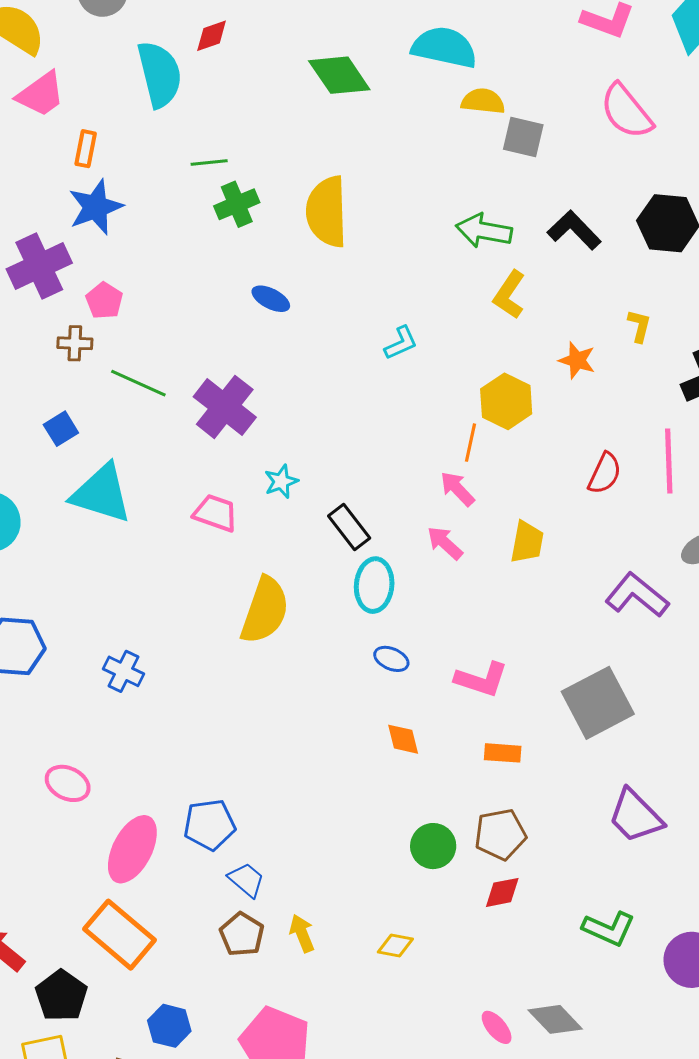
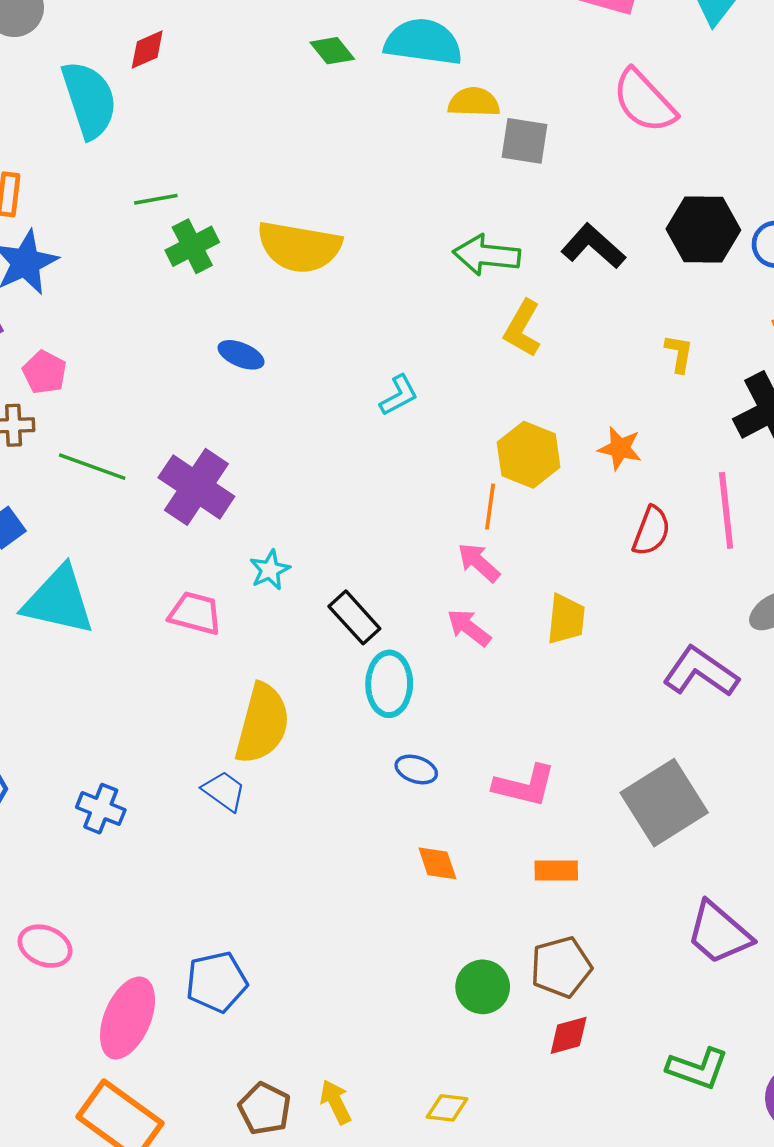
green diamond: (339, 75) -> (332, 51), moved, size x0.6
yellow semicircle: (327, 212) -> (299, 247), turned -74
orange star: (577, 360) -> (620, 448), moved
blue trapezoid: (246, 880) -> (224, 791), moved

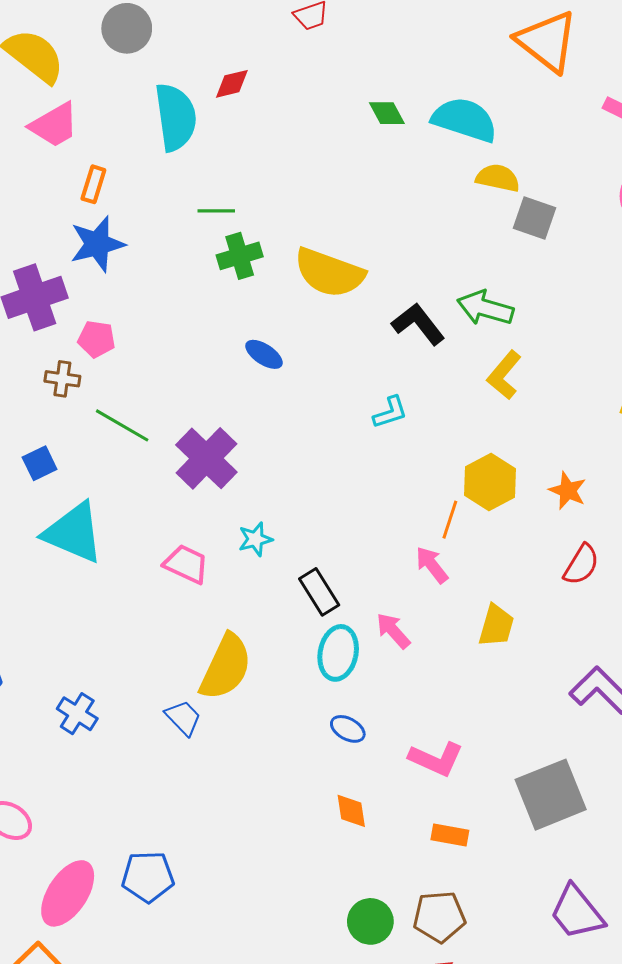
black L-shape: (593, 246) -> (418, 324), moved
pink pentagon: (45, 372) -> (97, 339), turned -30
pink arrow: (469, 628) -> (393, 631), moved

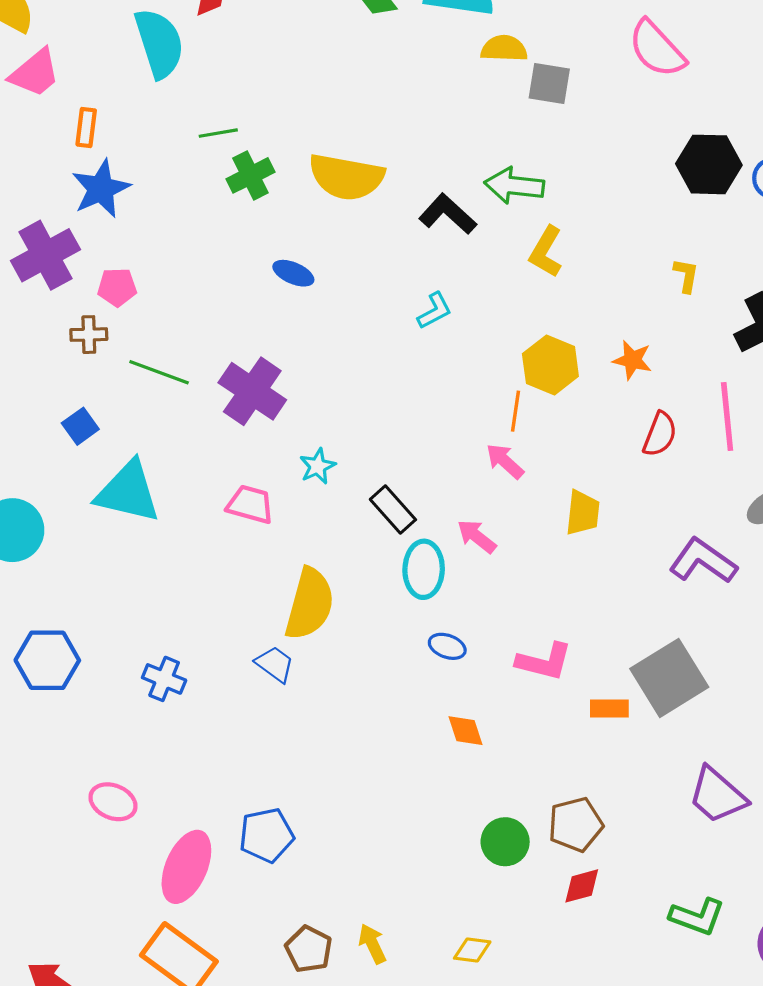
orange rectangle: (450, 835) -> (609, 709), moved

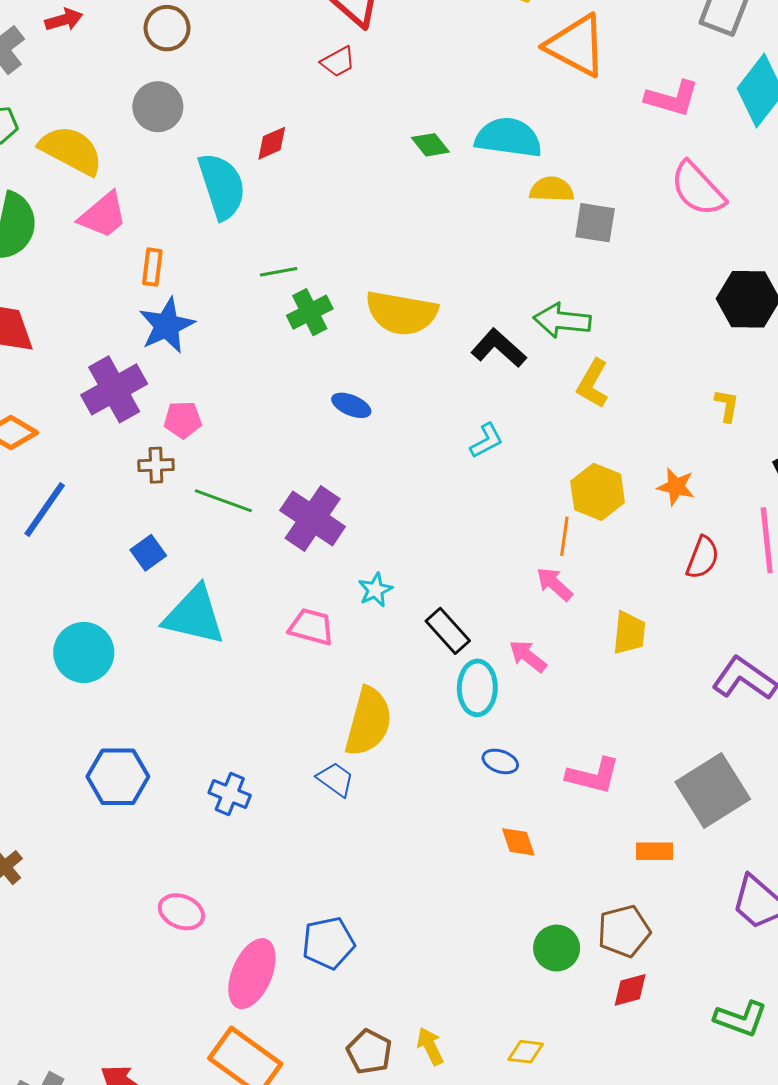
orange rectangle: (609, 709) -> (654, 851), moved

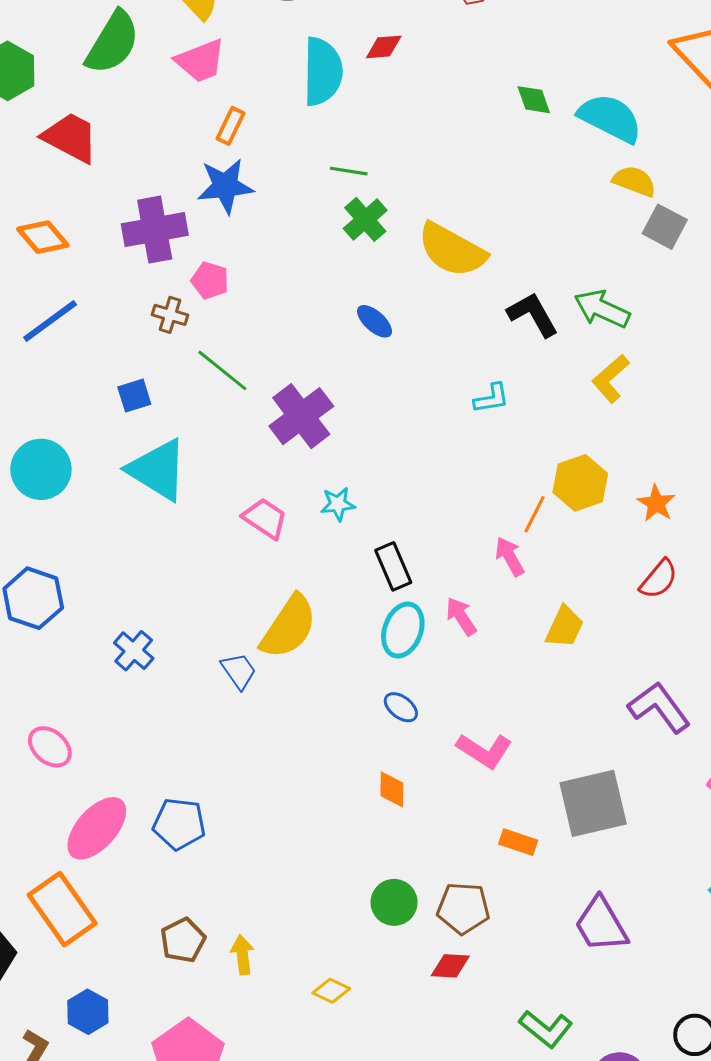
green cross: (310, 312) -> (365, 219), turned -33

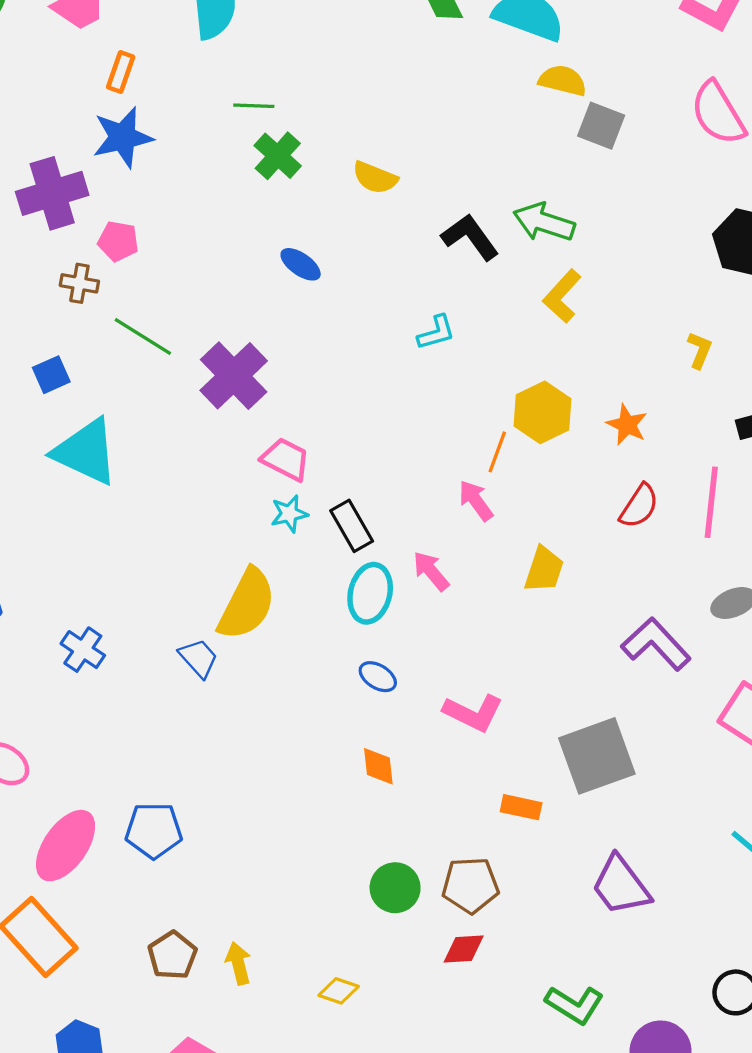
yellow semicircle: (452, 250) -> (375, 178), size x0.6
cyan star: (338, 504) -> (289, 514), moved
pink trapezoid: (265, 518) -> (286, 459), moved

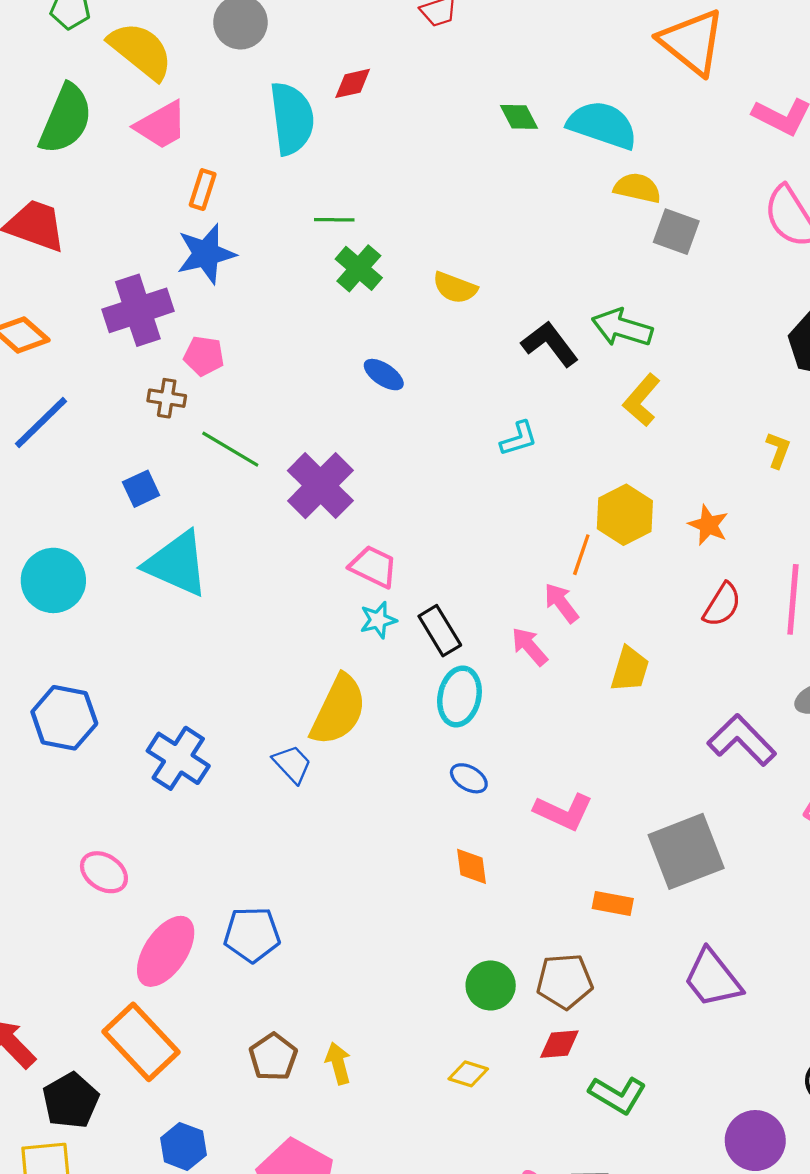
pink arrow: (431, 571) -> (530, 647), moved
blue cross: (83, 650) -> (178, 758), size x1.4
yellow diamond: (339, 991) -> (468, 1074), moved
green L-shape: (575, 1005) -> (618, 1095), moved

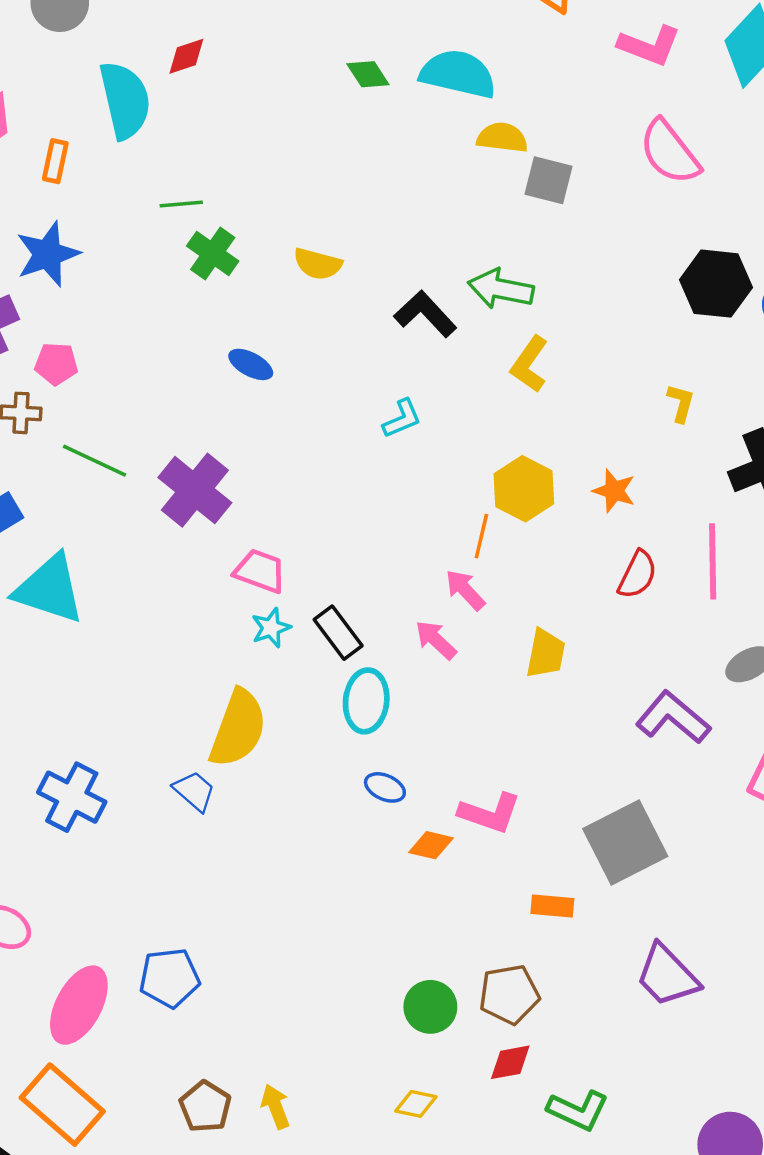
orange rectangle: (203, 190) -> (55, 161), moved
orange diamond: (472, 866) -> (431, 845), moved, turned -63

